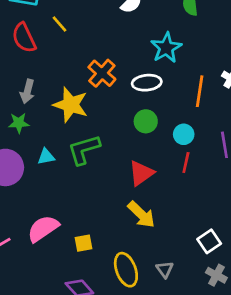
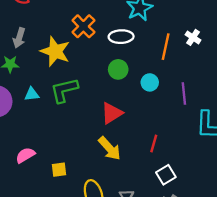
red line: (186, 163) -> (154, 144), moved
pink semicircle: (43, 229) -> (25, 155), size x0.7

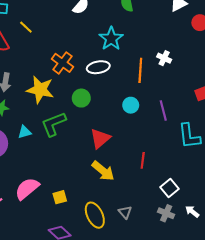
green circle: (118, 69) -> (81, 98), moved
pink semicircle: (25, 155) -> (27, 189), size x1.4
white square: (166, 175) -> (170, 188), moved

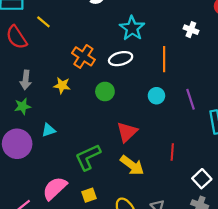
white cross: (164, 58) -> (191, 30), moved
yellow star: (40, 90) -> (62, 85), size x0.6
green L-shape: (54, 124) -> (88, 157), moved

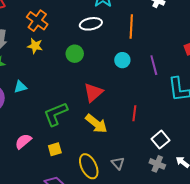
orange cross: (83, 56) -> (37, 21), moved
pink semicircle: (55, 188) -> (23, 141), size x0.7

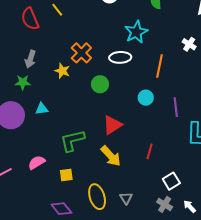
orange cross: (37, 21) -> (81, 53), moved

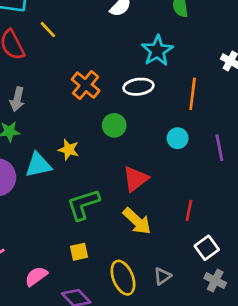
yellow star: (62, 71) -> (69, 150), moved
cyan triangle: (42, 109) -> (38, 165), size x1.5
pink semicircle: (37, 162) -> (36, 276), moved
white square: (171, 181) -> (207, 248), moved
gray triangle: (126, 198) -> (162, 276), turned 32

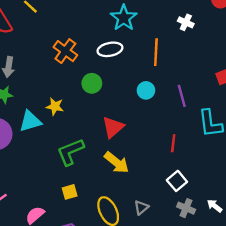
red line: (189, 210) -> (173, 143), moved

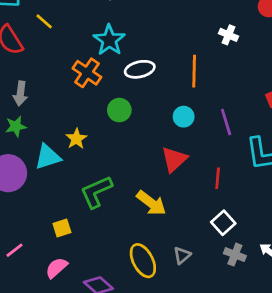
cyan star: (124, 18) -> (109, 40), moved
yellow star: (55, 106) -> (76, 139), turned 30
red triangle: (113, 127) -> (174, 159), moved
yellow square: (70, 192) -> (62, 228), moved

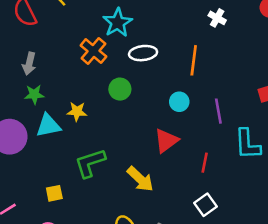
white cross: (228, 35) -> (217, 18), moved
green star: (16, 126) -> (34, 94), moved
yellow star: (76, 139) -> (77, 111), turned 30

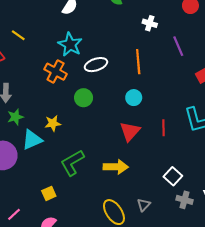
purple line: (218, 111) -> (178, 46), moved
red line: (205, 163) -> (163, 128), moved
yellow arrow: (140, 179) -> (116, 167), turned -30

